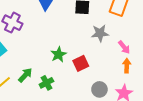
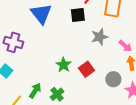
gray circle: (99, 89) -> (113, 79), moved

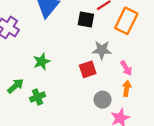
green star: (63, 65) -> (42, 62), moved
red square: (86, 69) -> (88, 69), moved

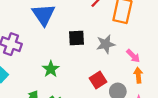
black square: (86, 20) -> (76, 38), moved
red square: (88, 69) -> (98, 80), moved

